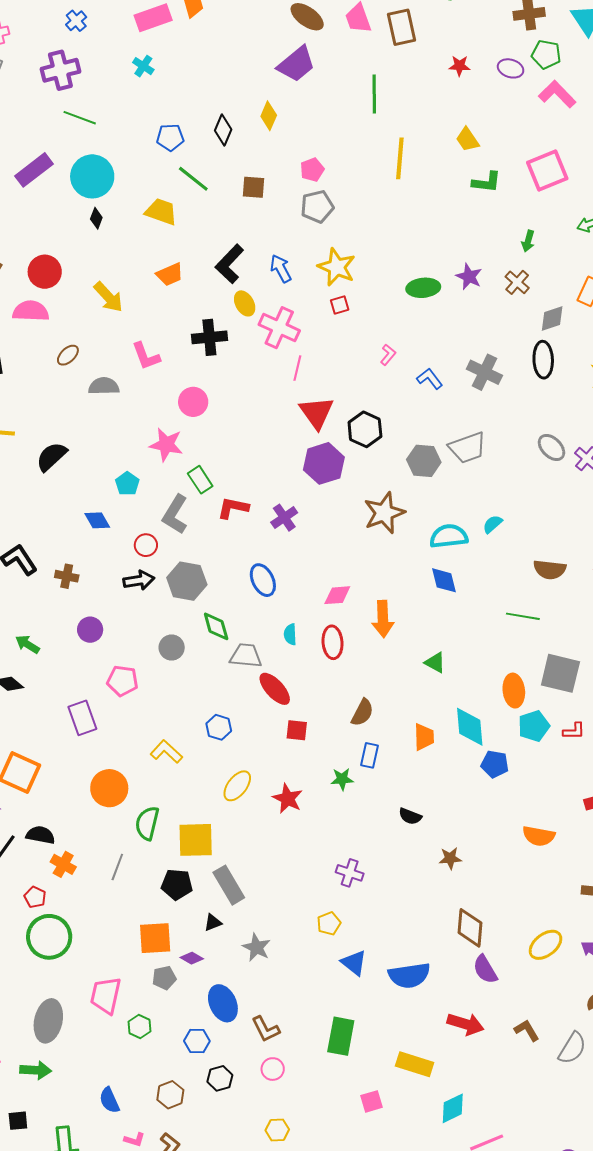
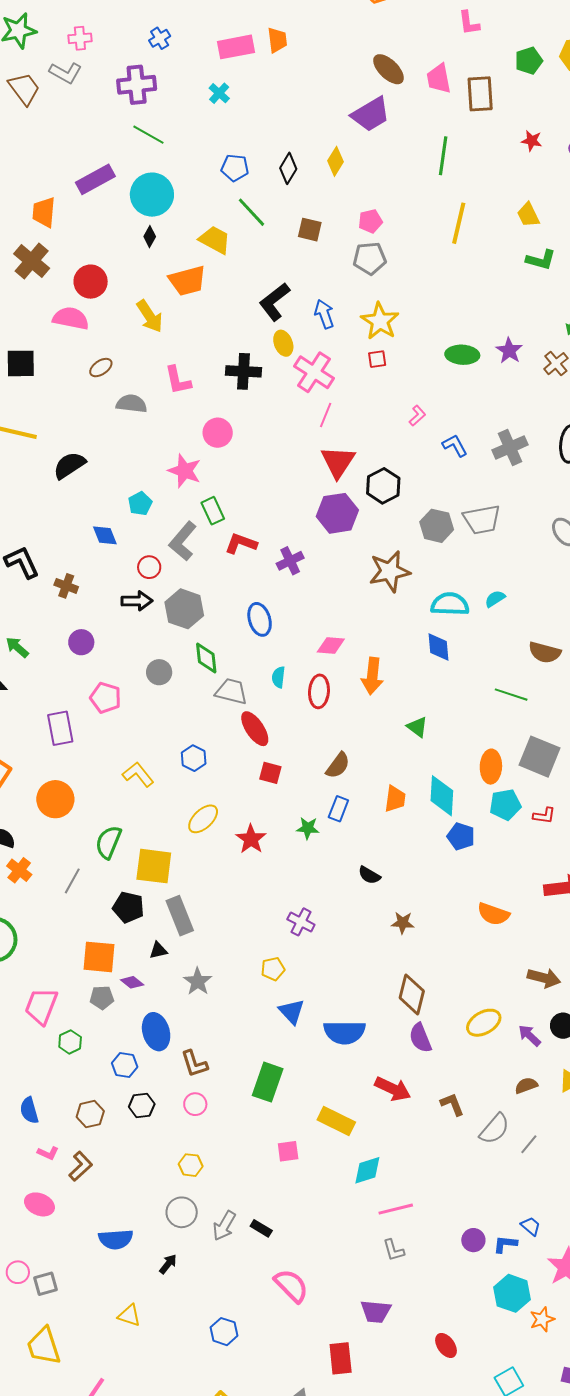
orange trapezoid: (170, 274) -> (187, 281), moved, size x1.4
gray cross: (484, 372) -> (510, 447), turned 32
orange circle: (109, 788) -> (55, 799), moved

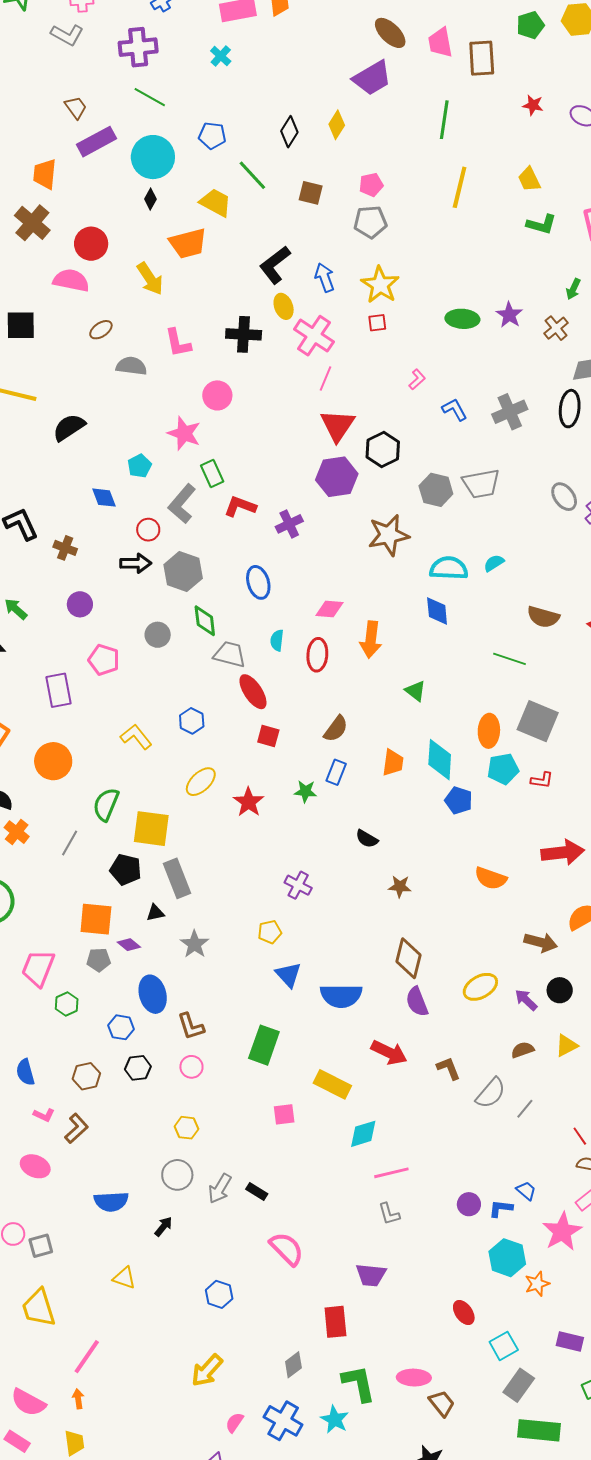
brown trapezoid: (24, 89) -> (76, 108), moved, size x0.7
blue pentagon: (235, 168) -> (212, 136), moved
red ellipse: (446, 1345) -> (464, 1312), moved

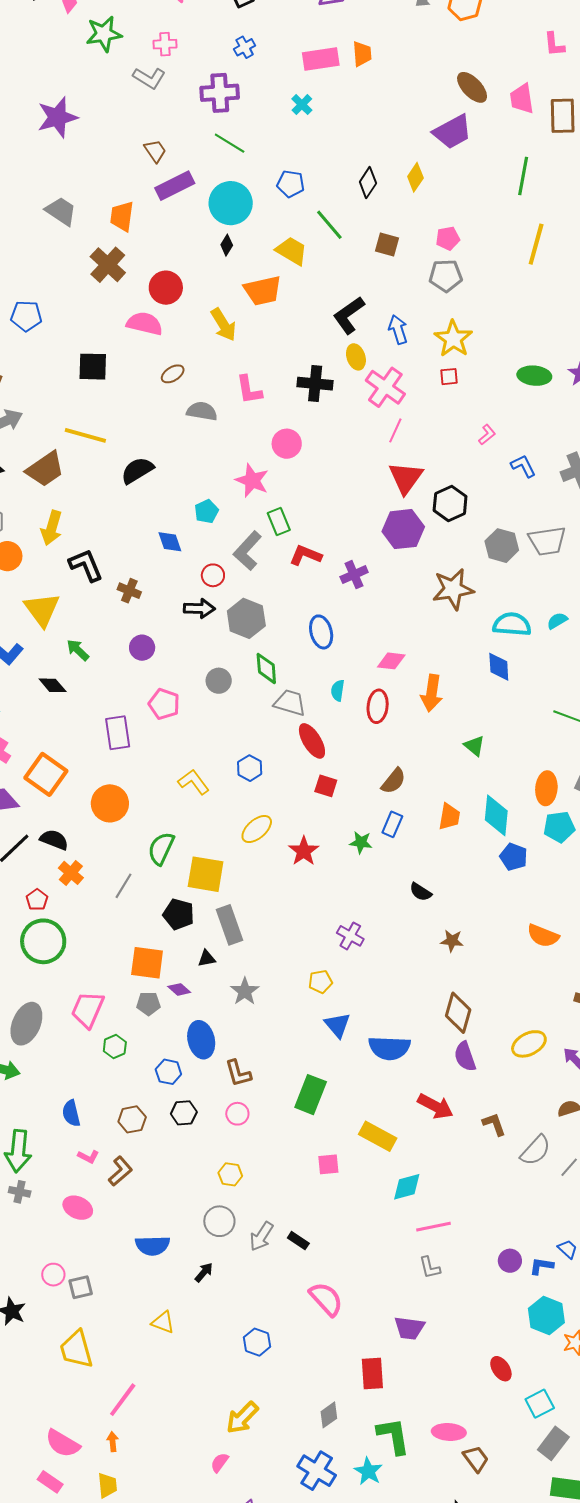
pink semicircle: (234, 1422) -> (220, 1463), moved

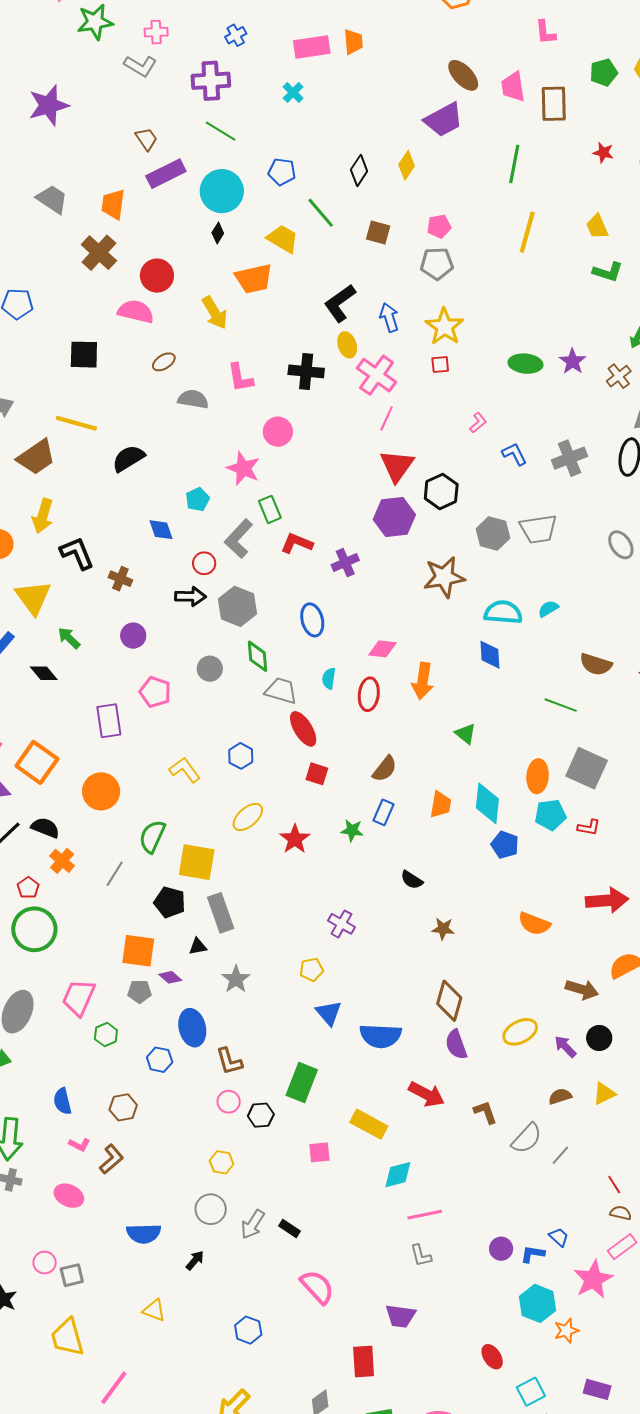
black hexagon: (184, 1113) -> (261, 1115), moved

